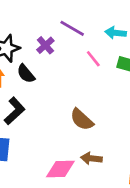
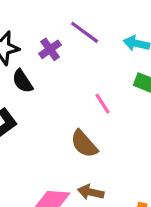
pink line: (93, 59) -> (102, 104), moved

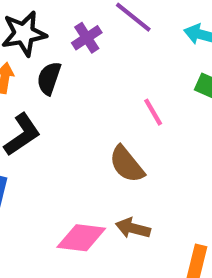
black semicircle: (23, 81) -> (49, 78), turned 50

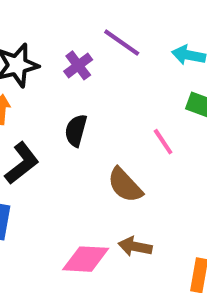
black semicircle: (49, 78) -> (76, 130), moved
pink line: (153, 112) -> (163, 142), moved

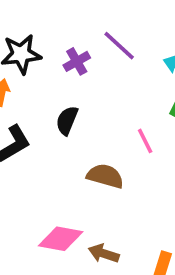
brown semicircle: (125, 185) -> (105, 176), turned 141
brown arrow: (135, 247) -> (104, 253), moved

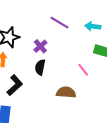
purple cross: (77, 61) -> (40, 46), moved

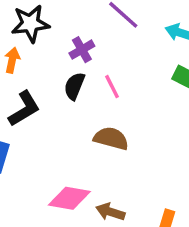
pink line: (83, 70) -> (112, 87), moved

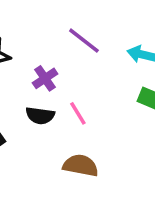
black semicircle: (74, 86) -> (40, 116), turned -100

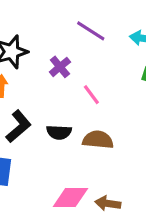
black semicircle: (40, 116) -> (59, 132), moved

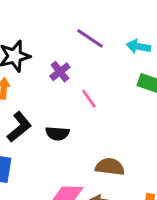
brown semicircle: (98, 140) -> (110, 167), moved

